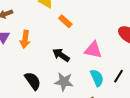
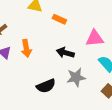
black semicircle: (33, 81) -> (46, 86), turned 120

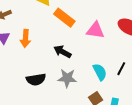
orange rectangle: (59, 19) -> (64, 18), size x1.5
pink triangle: (95, 38) -> (95, 30), moved

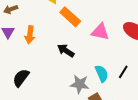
gray star: (67, 78) -> (80, 84), moved
black semicircle: (36, 79) -> (21, 78), moved, turned 132

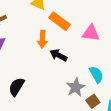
orange arrow: (30, 35) -> (42, 39), moved
gray star: (80, 84) -> (76, 87), turned -30

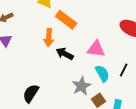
pink triangle: (91, 33) -> (96, 49), moved
black semicircle: (17, 87) -> (31, 93), moved

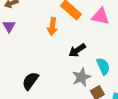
pink triangle: (96, 49) -> (100, 16), moved
black arrow: (65, 54) -> (77, 50), moved, turned -66

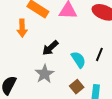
gray star: (81, 77) -> (45, 74), moved

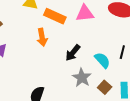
gray star: (45, 74) -> (82, 78), moved

